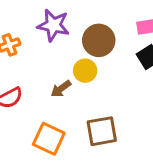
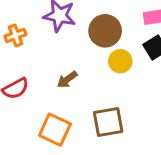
yellow circle: (85, 71) -> (120, 61), moved

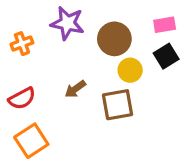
brown square: (108, 122) -> (118, 105), moved
orange square: (55, 130) -> (31, 141), moved, turned 32

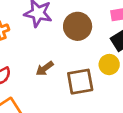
yellow circle: (130, 70) -> (109, 65), moved

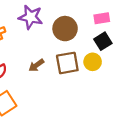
brown square: (80, 82) -> (67, 63), moved

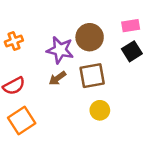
purple star: (31, 17) -> (60, 50), moved
yellow circle: (93, 62) -> (100, 110), moved

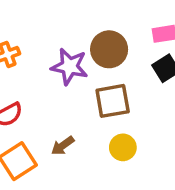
brown arrow: (58, 78) -> (63, 146), moved

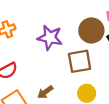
brown circle: (109, 49) -> (91, 30), moved

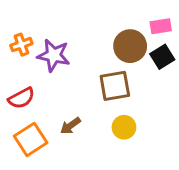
purple star: (50, 38) -> (54, 55), moved

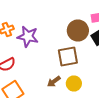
brown arrow: (70, 126) -> (54, 82), moved

